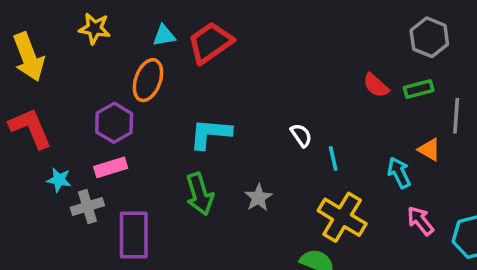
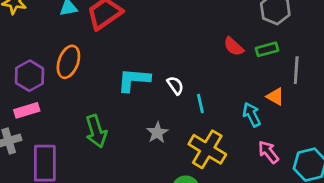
orange ellipse: (148, 80) -> (68, 62), moved
cyan L-shape: (210, 134) -> (134, 80), moved
gray star: (258, 198) -> (157, 133), moved

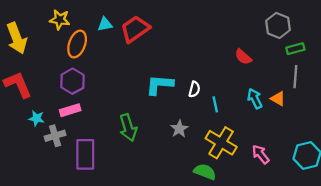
green rectangle: (267, 49) -> (295, 49), moved
orange ellipse: (68, 62) -> (77, 44), moved
white semicircle: (175, 85) -> (194, 89), turned 49
cyan arrow: (252, 115) -> (255, 99), moved
pink arrow: (268, 152) -> (261, 154), moved

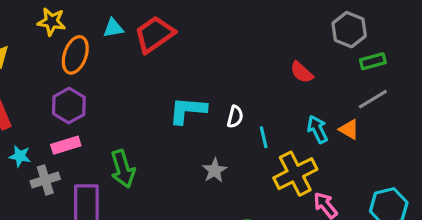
gray line: (295, 77) -> (373, 99), turned 55
green arrow: (128, 128) -> (123, 169), moved
yellow cross: (221, 143) -> (295, 174), moved, turned 32

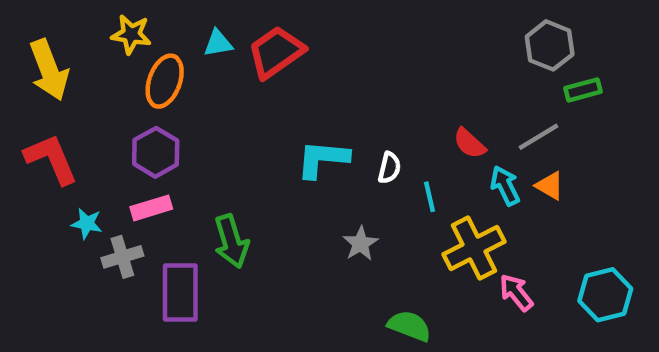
red semicircle: (302, 72) -> (469, 143), moved
gray line: (373, 99) -> (538, 137), moved

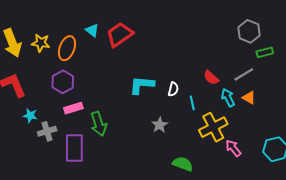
yellow star: (131, 34) -> (41, 43), moved
cyan triangle: (218, 43) -> (92, 30), turned 48
pink rectangle: (151, 208) -> (73, 108), moved

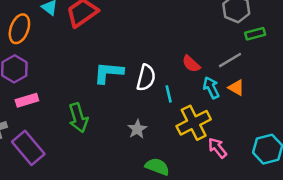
white semicircle: (173, 89) -> (146, 78), size x1.5
green arrow: (99, 124) -> (78, 118), moved
gray star: (160, 125) -> (137, 129), moved
purple rectangle: (74, 148) -> (28, 148), turned -40

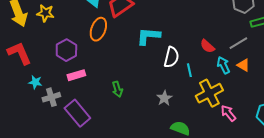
orange ellipse: (19, 29) -> (98, 29), moved
cyan L-shape: (108, 73) -> (148, 36), moved
green arrow: (78, 118) -> (117, 89), size x0.7

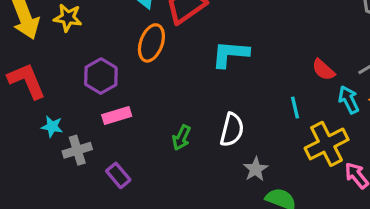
white semicircle: (171, 57) -> (232, 130), moved
green arrow: (117, 89) -> (181, 138), turned 42
gray star: (164, 98) -> (256, 169), moved
purple rectangle: (77, 113) -> (118, 175), size x0.6

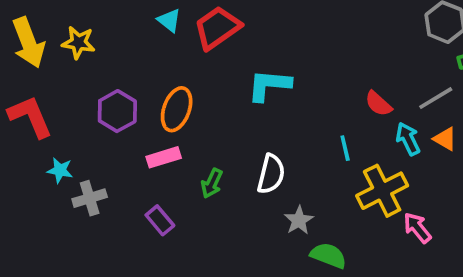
orange ellipse: (151, 43) -> (177, 109), moved
pink rectangle: (117, 115) -> (164, 157), moved
purple rectangle: (118, 175) -> (160, 220), moved

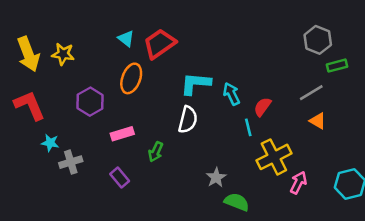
red semicircle: (378, 104) -> (262, 107), moved, turned 84
orange ellipse: (177, 109) -> (131, 78), moved
cyan arrow: (408, 139) -> (232, 94), moved
white semicircle: (271, 174) -> (188, 120), moved
pink arrow: (417, 228) -> (298, 183), turned 65

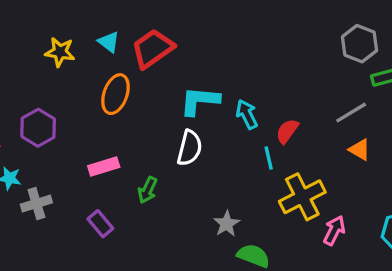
yellow star: (63, 54) -> (60, 52), moved
purple hexagon: (90, 102) -> (38, 128), moved

